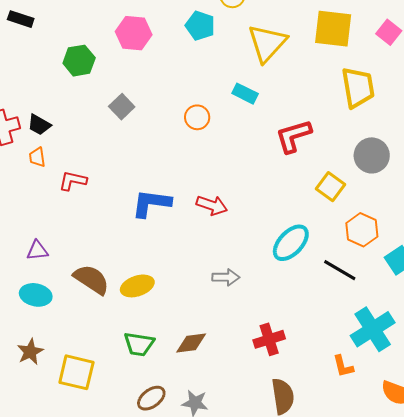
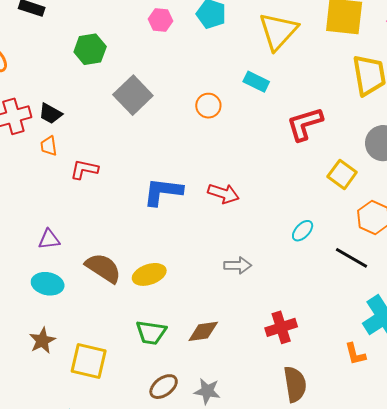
pink hexagon: (134, 33) -> (161, 20), moved, size x0.7
gray square: (122, 107) -> (133, 95), size x1.5
cyan ellipse: (291, 243) -> (303, 231), size x0.6

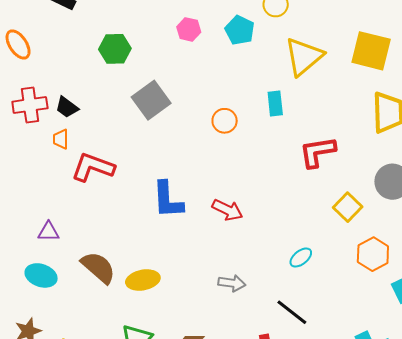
cyan rectangle: (256, 82) -> (275, 104), turned 50
red L-shape: (84, 169) -> (93, 167), size x1.5
blue L-shape: (163, 192) -> (168, 200), turned -108
black line: (352, 258) -> (292, 312), moved

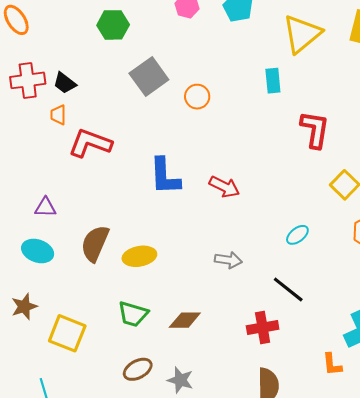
orange circle: (225, 121) -> (197, 97), moved
red L-shape: (317, 152) -> (315, 130), turned 108
brown semicircle: (98, 267) -> (95, 243), turned -108

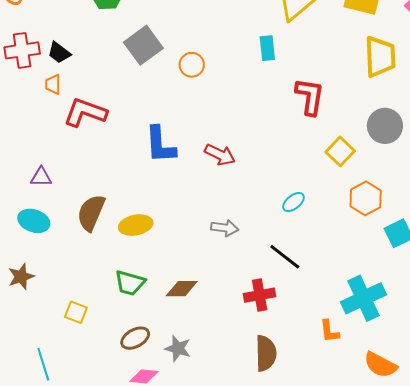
yellow square: (67, 333) -> (76, 312), moved, size x0.6

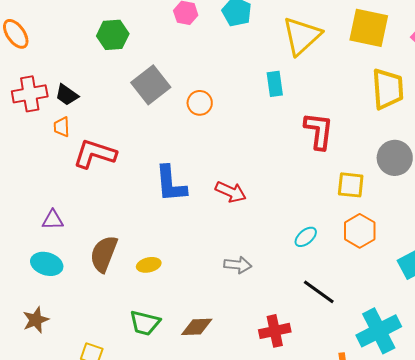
yellow square: (340, 151) -> (351, 185), turned -36
orange hexagon: (366, 198) -> (360, 231), moved
yellow ellipse: (136, 225) -> (149, 265), size x0.7
black line: (285, 257) -> (319, 292), moved

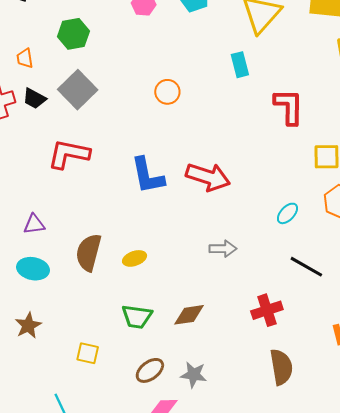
gray square: (151, 85) -> (78, 90), moved
orange trapezoid: (62, 127) -> (25, 58), moved
red arrow: (231, 192) -> (208, 177), size x1.4

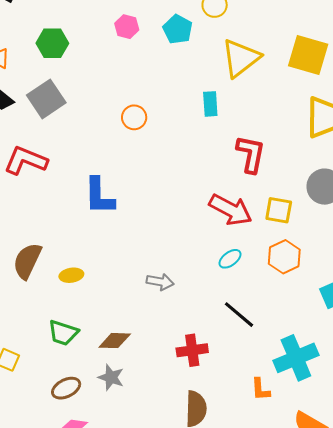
red arrow: (208, 177) -> (231, 210), moved
gray star: (194, 375) -> (111, 377), moved

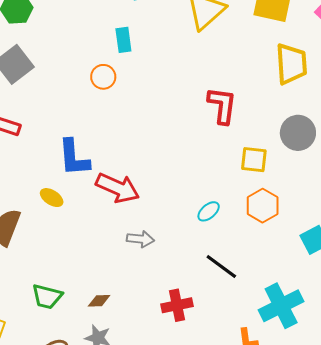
cyan rectangle: (210, 104) -> (123, 40), moved
red arrow: (231, 210) -> (118, 188), moved
yellow ellipse: (71, 275) -> (52, 198), moved, turned 45
brown diamond: (115, 341) -> (99, 301), size x0.7

